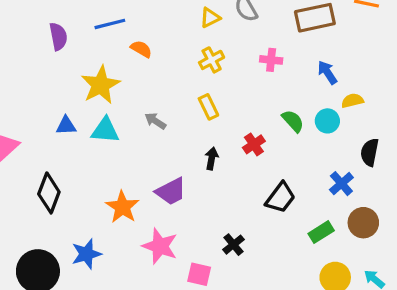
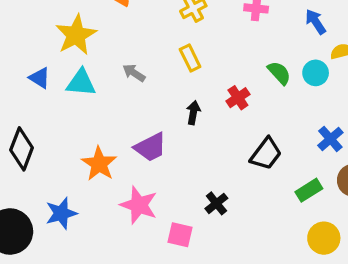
blue triangle: (66, 126) -> (40, 78), turned 35

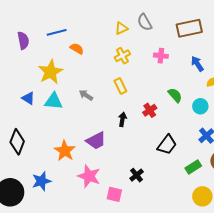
cyan circle: (316, 73) -> (200, 106), moved

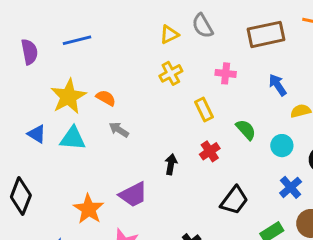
orange semicircle: (77, 49) -> (106, 98), moved
yellow rectangle: (120, 86) -> (204, 109), moved

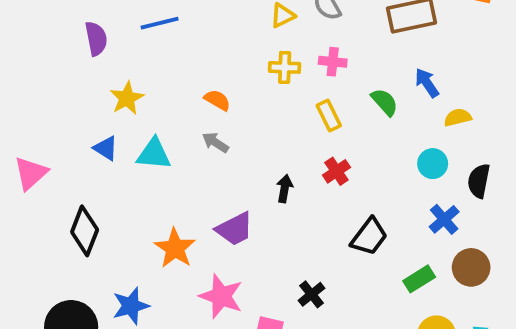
yellow cross: (171, 73) -> (285, 67), turned 30
pink cross: (226, 73) -> (333, 62), moved
yellow star: (68, 97) -> (127, 98), moved, size x0.7
orange semicircle: (106, 98) -> (217, 100), moved
green semicircle: (246, 130) -> (385, 102), moved

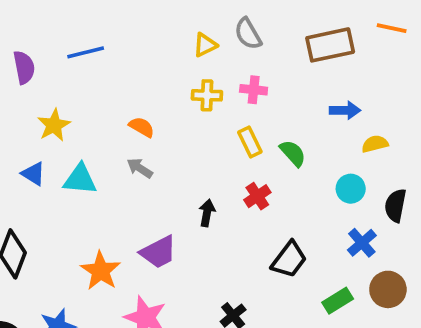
blue arrow: (427, 83) -> (345, 110), turned 124
green semicircle: (385, 102) -> (293, 153), moved

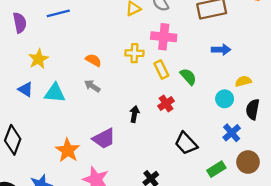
pink cross: (254, 90) -> (164, 37), size x1.5
yellow cross: (207, 95) -> (134, 53), moved
yellow semicircle: (375, 144) -> (243, 81), moved
black trapezoid: (289, 260) -> (186, 143), turned 100

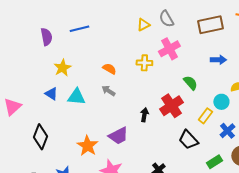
pink cross: (164, 37) -> (169, 49), turned -35
yellow rectangle: (161, 70) -> (205, 116), moved, turned 63
red cross: (166, 103) -> (171, 106), size x1.6

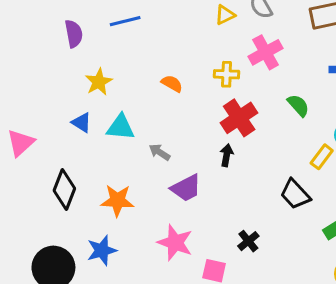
gray arrow: (108, 91) -> (160, 152), moved
red cross: (171, 106) -> (239, 118), moved
orange star: (87, 146) -> (117, 200), moved, turned -30

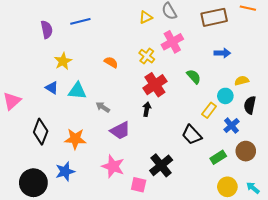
yellow cross: (227, 74) -> (147, 56), turned 35
black cross: (248, 241) -> (161, 165), size x1.6

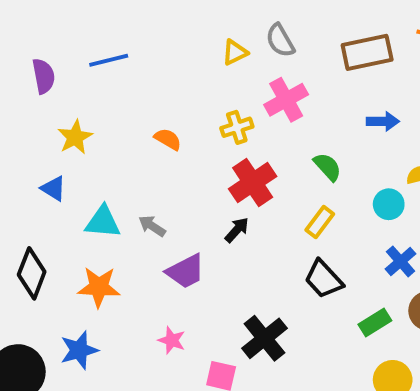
yellow cross: (147, 56) -> (237, 127), turned 35
cyan triangle: (77, 91) -> (103, 222), moved
black arrow: (147, 109) -> (237, 230), turned 32
yellow rectangle: (209, 110) -> (320, 222), moved
pink star: (113, 166) -> (172, 340), size x0.6

